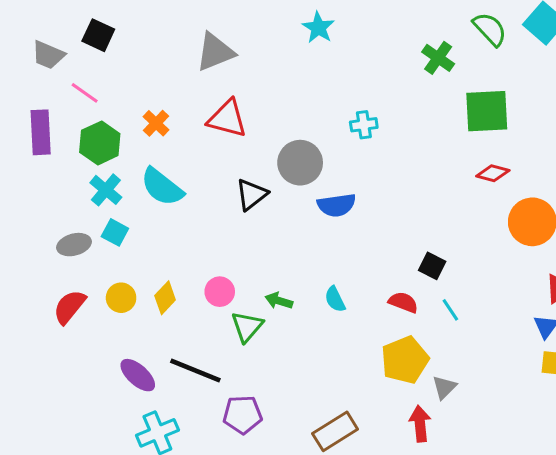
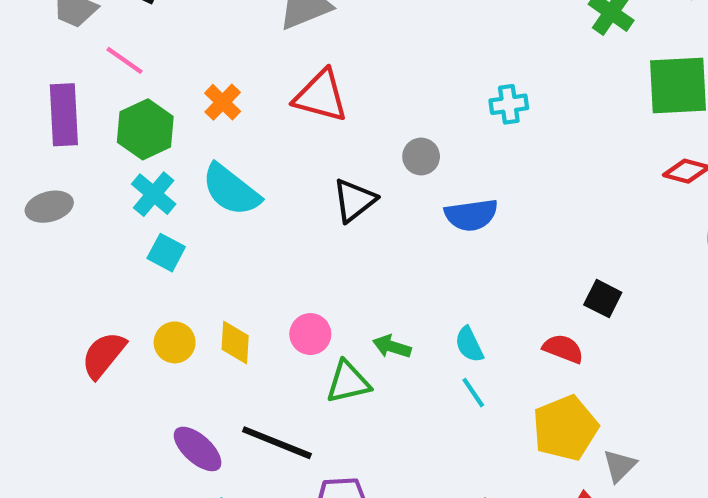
gray circle: (300, 163) -> (421, 156), size x0.6
gray ellipse: (74, 245) -> (49, 207), moved
yellow diamond: (165, 298) -> (235, 342), turned -40
cyan line: (450, 310) -> (473, 393), moved
green triangle: (247, 327) -> (348, 382), turned 36

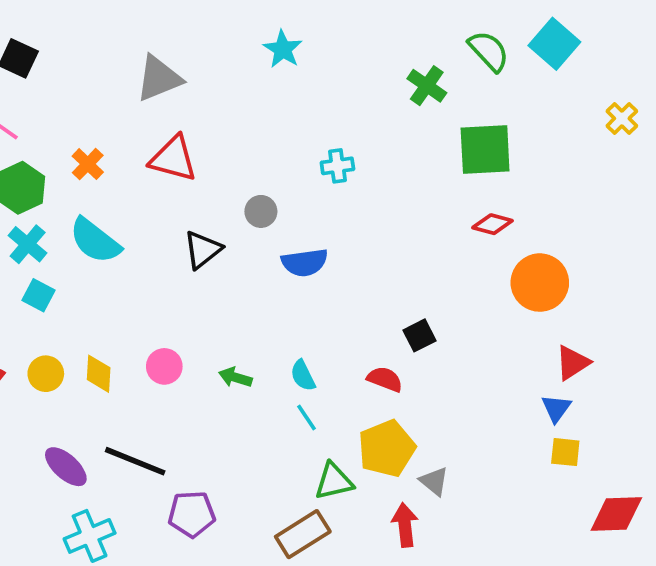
black square: (603, 299) -> (419, 335), turned 36
green triangle: (348, 382) -> (334, 481), moved
gray triangle: (620, 466) -> (434, 481), turned -36

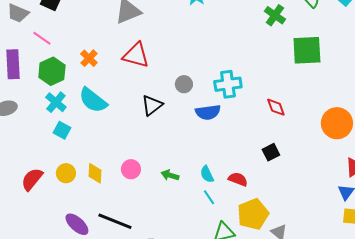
cyan cross: (337, 166) -> (228, 84), moved, size x1.5
red diamond: (492, 224) -> (276, 107), moved, turned 55
red semicircle: (385, 379) -> (238, 179), moved

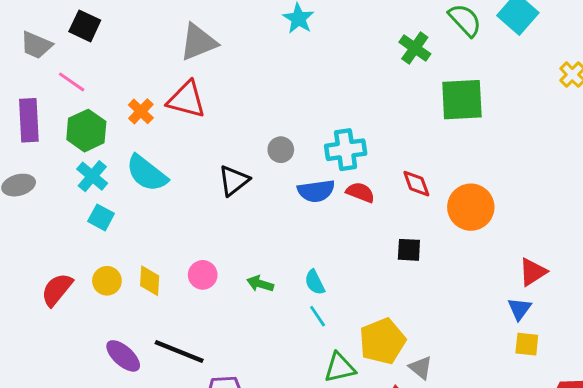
red triangle: (136, 55) -> (186, 100), moved
orange circle: (337, 123) -> (471, 207), moved
black square: (271, 152) -> (409, 250), turned 30
red semicircle: (238, 179) -> (360, 192), moved

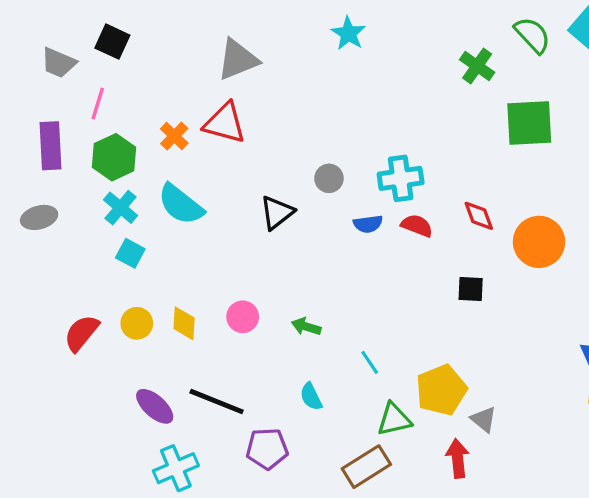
pink line: (72, 82) -> (98, 103), turned 72
blue semicircle: (316, 191) -> (368, 224), size x0.7
cyan semicircle: (315, 282) -> (311, 397), moved

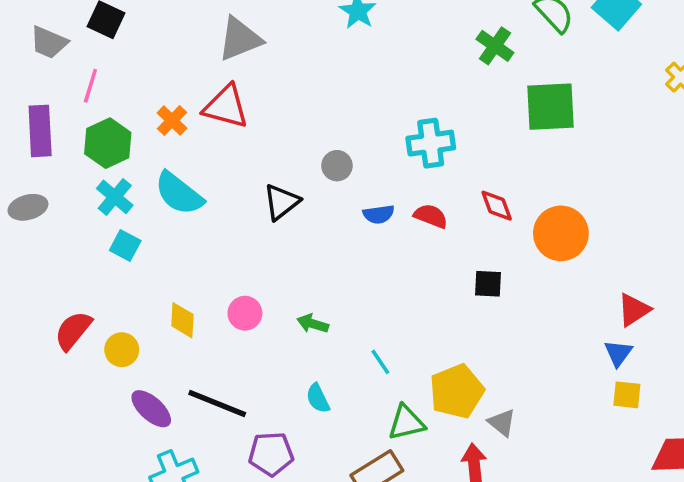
cyan cross: (401, 178) -> (431, 143), moved
yellow circle: (137, 323) -> (122, 350), moved

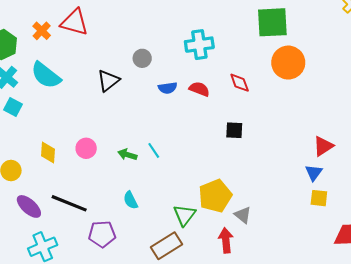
orange circle: (561, 233) -> (288, 63), moved
cyan line: (380, 362) -> (154, 150), moved
green triangle: (406, 423) -> (185, 215), turned -40

